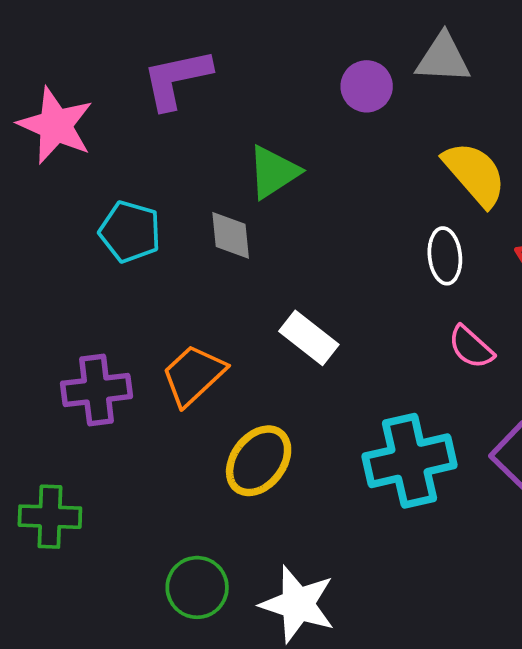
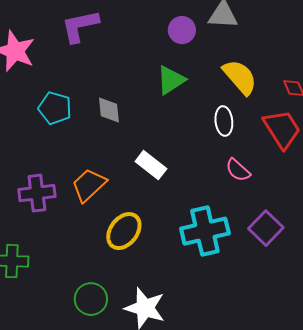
green triangle: (273, 172) -> (171, 80), moved

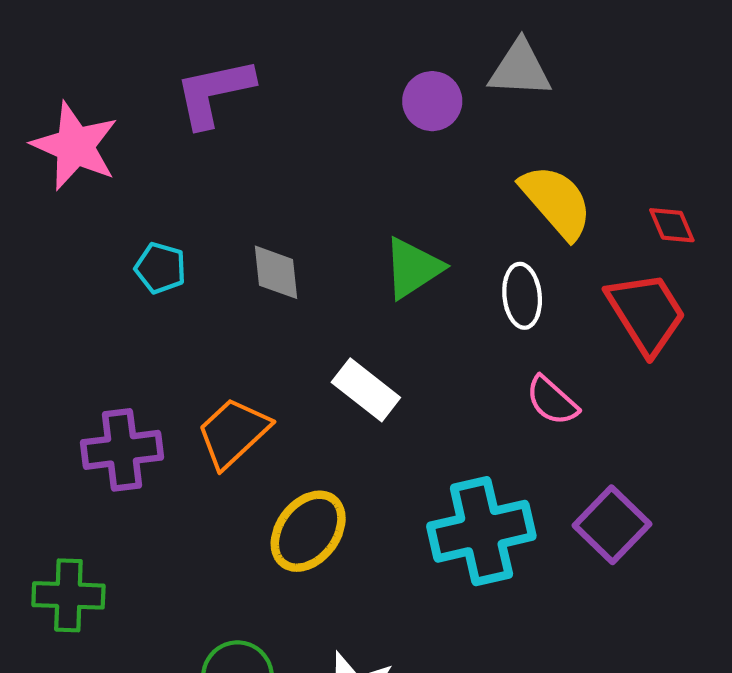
green triangle: (171, 80) -> (413, 268), moved
cyan pentagon: (55, 108) -> (160, 268), size x0.7

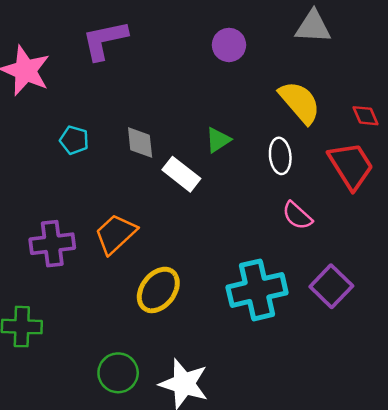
gray triangle: (520, 69) -> (313, 27), moved
green triangle: (413, 268) -> (218, 140), size x0.7
white rectangle: (366, 390) -> (181, 174), moved

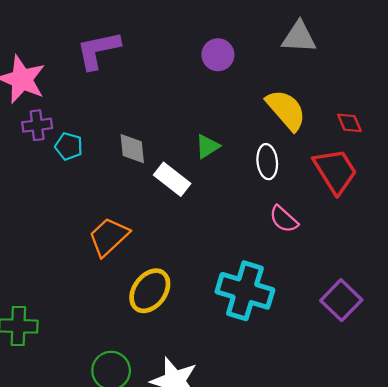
purple cross: (52, 244) -> (37, 125), moved, size x0.7
purple square: (331, 286) -> (341, 300), moved
cyan cross: (257, 290) -> (245, 291), turned 30

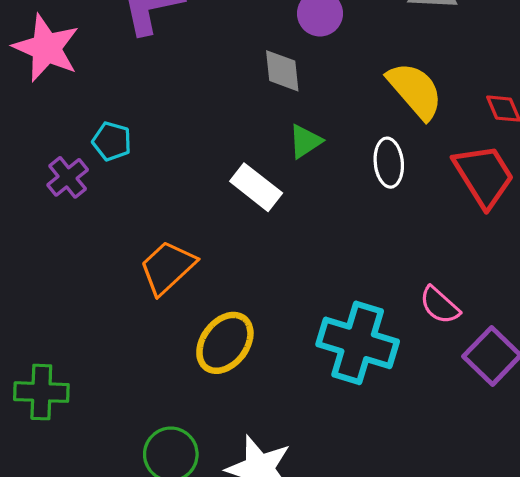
purple cross: (37, 125) -> (68, 177), moved, turned -32
gray diamond: (132, 149) -> (282, 71), moved
pink semicircle: (284, 219) -> (440, 305), moved

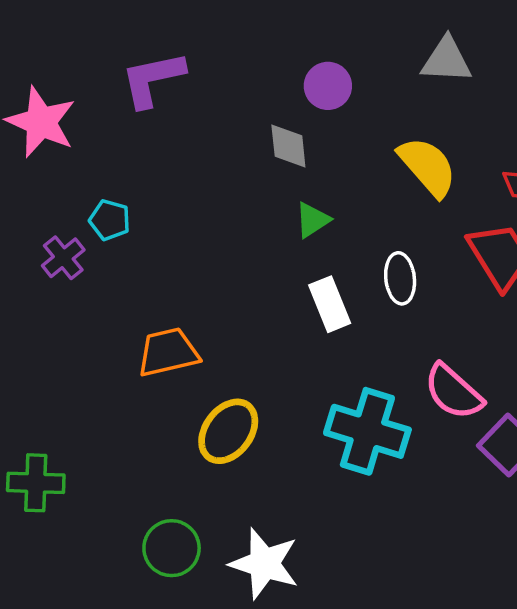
white ellipse: (389, 163) -> (400, 278), moved
white rectangle: (256, 187) -> (330, 304), moved, turned 30
orange trapezoid: (168, 267) -> (168, 352), turned 30
pink semicircle: (440, 305) -> (453, 392), size x1.4

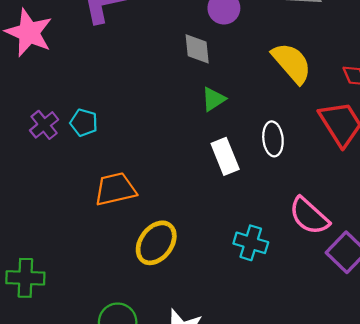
cyan pentagon: (110, 220) -> (84, 123), moved
cyan cross: (367, 431) -> (251, 243), size x0.6

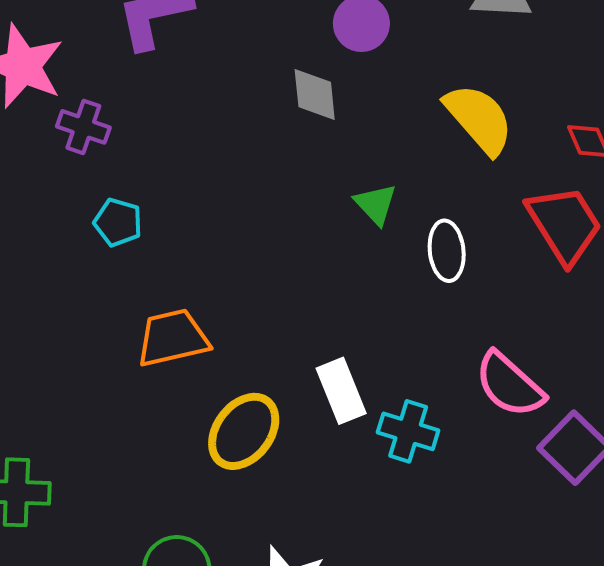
green triangle: (213, 99) -> (376, 204), moved, turned -40
purple cross: (44, 125) -> (83, 127), moved, turned -32
white rectangle: (225, 156) -> (341, 391), moved

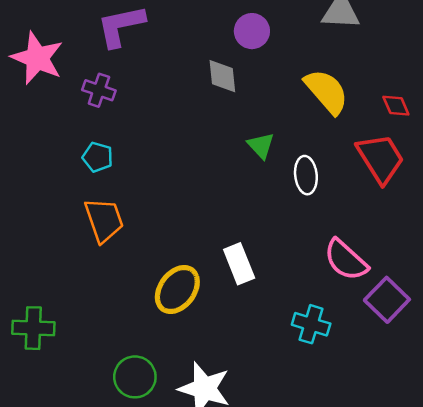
purple cross: (83, 127) -> (99, 90), moved
orange trapezoid: (173, 338) -> (104, 220), moved, turned 84
cyan cross: (408, 431) -> (311, 324), moved

